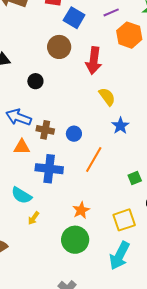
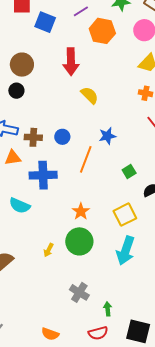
brown circle: (59, 47) -> (22, 65), moved
blue star: (120, 126) -> (107, 136), moved, turned 30
yellow arrow: (34, 218) -> (49, 250), moved

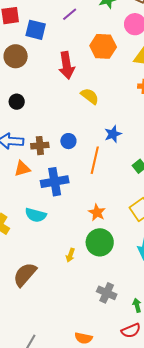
orange hexagon: (102, 31) -> (103, 46), moved
brown circle: (22, 65) -> (16, 56), moved

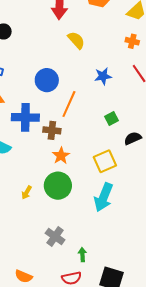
blue star: (113, 134) -> (103, 76), moved
blue circle: (68, 141) -> (47, 80), size x1.5
brown cross: (40, 146) -> (52, 130), moved

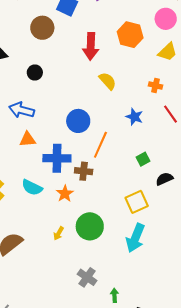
orange cross: (132, 41) -> (155, 86), moved
blue star: (103, 76) -> (134, 117), turned 30
orange star: (61, 156) -> (65, 194), moved

